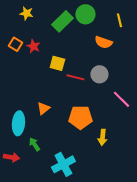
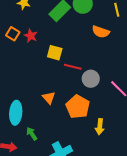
gray circle: (99, 74) -> (91, 79), moved
orange triangle: (43, 108) -> (49, 98), moved, turned -32
orange pentagon: (80, 117) -> (78, 107), turned 30

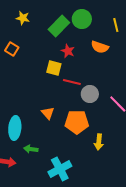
red star: (31, 36) -> (68, 51), moved
orange pentagon: (78, 107) -> (77, 122), turned -30
green arrow: (32, 134) -> (31, 149), turned -48

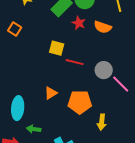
red star: (68, 51) -> (79, 23), moved
gray circle: (90, 94) -> (104, 70), moved
orange triangle: (48, 113) -> (51, 93), turned 40

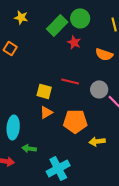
orange semicircle: (103, 27) -> (104, 54), moved
yellow square: (57, 48) -> (44, 91), moved
yellow arrow: (102, 122) -> (97, 141), turned 77

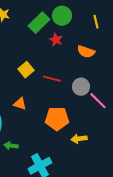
yellow square: (44, 91) -> (26, 70), moved, turned 35
orange triangle: (46, 112) -> (20, 104), moved, turned 48

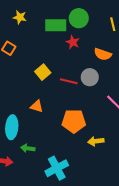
green rectangle: (39, 23) -> (56, 25), turned 45
gray circle: (81, 87) -> (90, 77), moved

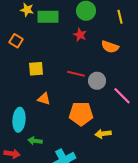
green rectangle: (56, 25) -> (48, 17), moved
yellow square: (43, 72) -> (36, 69), moved, turned 35
gray circle: (90, 77) -> (97, 81), moved

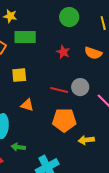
green rectangle: (48, 17) -> (25, 37), moved
red star: (80, 35) -> (63, 52), moved
red line: (76, 74) -> (59, 90), moved

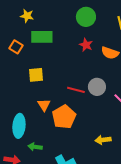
red star: (63, 52) -> (86, 45), moved
orange triangle: (27, 105) -> (44, 105), turned 40
orange pentagon: (64, 120) -> (64, 117), moved, turned -30

